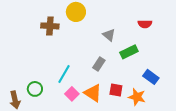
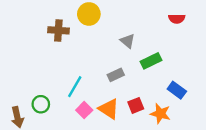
red semicircle: (145, 24) -> (177, 19), moved
gray rectangle: (99, 64) -> (116, 75), turned 32
red square: (116, 90) -> (136, 105), turned -32

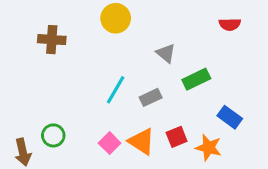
brown cross: (58, 30) -> (52, 40), moved
cyan line: (75, 87) -> (116, 90), moved

